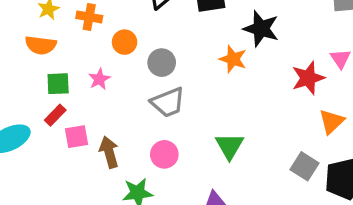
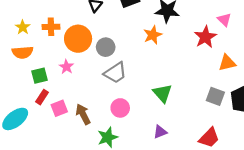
orange circle: (125, 42) -> (78, 39), size x1.6
orange star: (233, 59) -> (153, 35), turned -30
orange triangle: (332, 122) -> (227, 63), turned 42

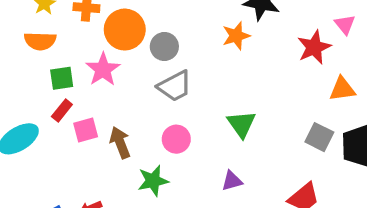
pink star: (66, 67) -> (103, 69), size x1.5

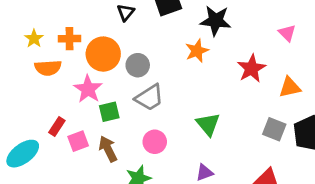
orange semicircle: (40, 41) -> (48, 68), moved
red star: (314, 47) -> (251, 68), moved
green square: (62, 78) -> (109, 112), moved

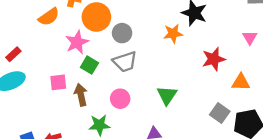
orange semicircle: (48, 68) -> (49, 17), turned -45
green square: (109, 112) -> (89, 65), turned 30
red rectangle: (57, 127) -> (13, 54), moved

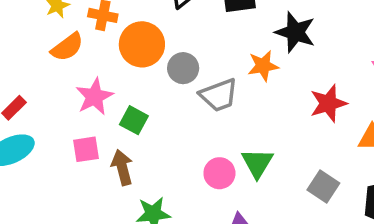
pink star: (77, 42) -> (94, 97), moved
gray trapezoid: (125, 62) -> (219, 95), moved
pink circle: (120, 99) -> (219, 173), moved
gray square: (220, 113) -> (323, 186), moved

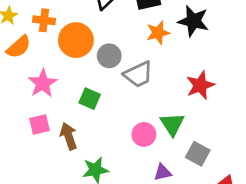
orange star: (263, 66) -> (158, 33), moved
red star: (328, 103) -> (200, 85), moved
green square: (134, 120) -> (90, 99), moved
gray square: (323, 186) -> (198, 154), moved

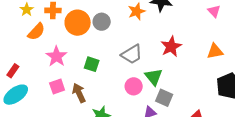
gray circle: (109, 56) -> (102, 22), moved
gray trapezoid: (138, 74) -> (132, 54), moved
gray square: (198, 154) -> (164, 98), moved

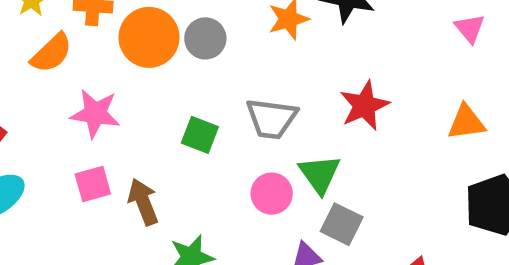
gray trapezoid: (132, 54) -> (271, 119), turned 35
pink star: (56, 56) -> (95, 114), turned -30
green square: (92, 64) -> (200, 135), moved

